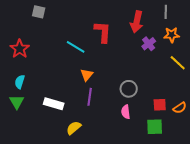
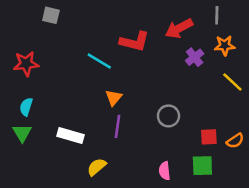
red arrow: (137, 22) -> (179, 28), turned 50
red L-shape: (103, 32) -> (135, 41), turned 100
red star: (20, 49) -> (26, 64), turned 30
pink semicircle: (126, 112) -> (165, 171), moved

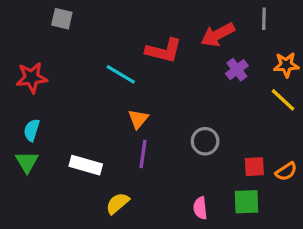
orange star: (225, 45) -> (286, 65), moved

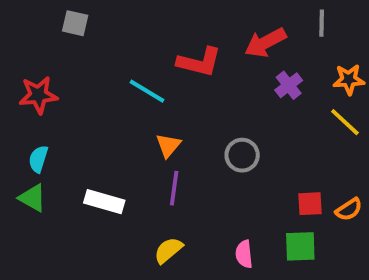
gray circle: (205, 141) -> (242, 155), moved
green triangle: (27, 162) -> (32, 198), turned -30
yellow semicircle: (118, 203) -> (168, 250), moved

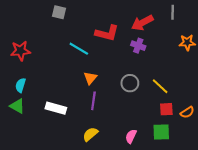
gray square: (75, 23) -> (59, 12), moved
purple cross: (289, 85) -> (138, 46), moved, turned -32
yellow line: (345, 122) -> (160, 86), moved
pink semicircle: (244, 254) -> (131, 136), turned 32

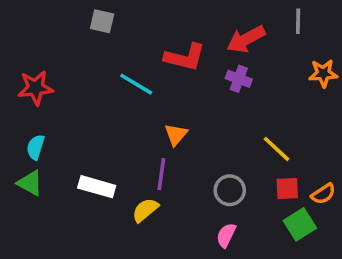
orange triangle: (90, 78) -> (176, 135), moved
gray circle: (130, 83) -> (230, 190), moved
green square: (161, 132) -> (300, 224), moved, turned -30
yellow semicircle: (90, 134) -> (145, 210), moved

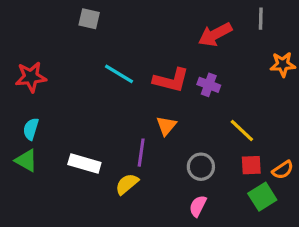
red L-shape: (185, 57) -> (171, 80), moved
purple cross: (239, 79) -> (209, 85), moved
orange triangle: (176, 135) -> (166, 126), moved

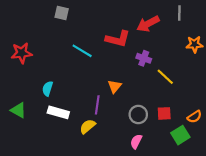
red L-shape: (171, 80) -> (118, 39), moved
cyan semicircle: (31, 129) -> (48, 89), moved
yellow line: (242, 131) -> (165, 77), moved
red square: (251, 165) -> (164, 113), moved

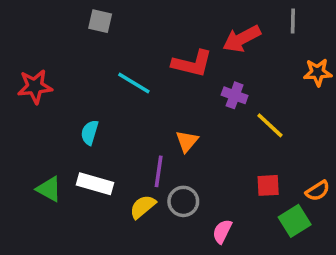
cyan semicircle: (48, 89) -> (90, 132), moved
green triangle: (18, 110) -> (49, 189), moved
gray circle: (138, 115) -> (183, 201), moved

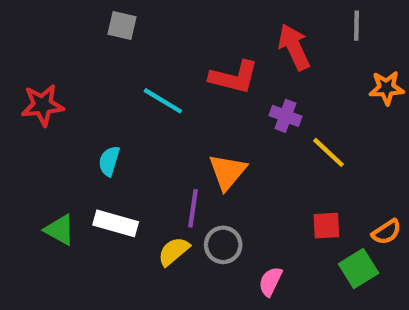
red arrow: (242, 39) -> (294, 47), turned 93
orange triangle: (187, 141) -> (227, 172), size x1.4

